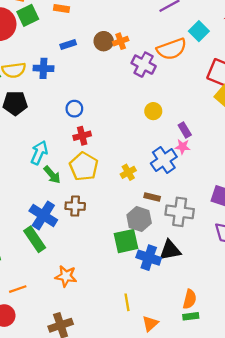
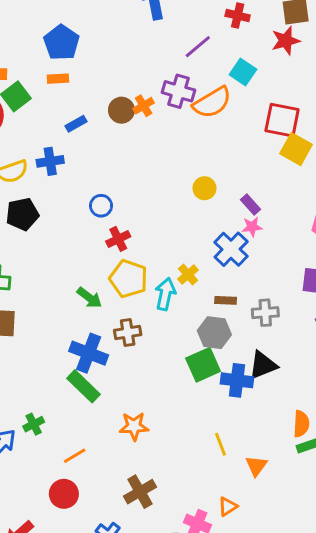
purple cross: (144, 65) -> (178, 91), moved
cyan arrow: (39, 153) -> (165, 294), moved
gray cross: (180, 212) -> (265, 313), size x0.7

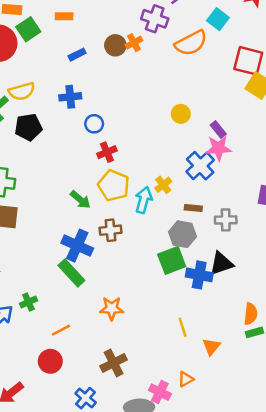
purple cross: (178, 91) -> (155, 19), moved
blue cross: (50, 161) -> (70, 97), moved
pink star: (252, 227) -> (219, 148), size x1.5

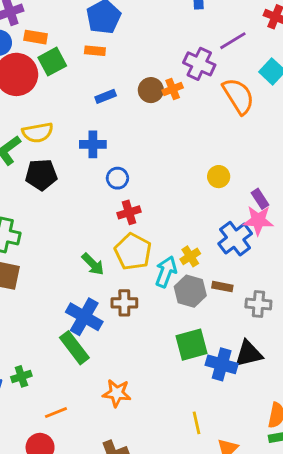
orange semicircle: (191, 43) -> (238, 96), turned -100
gray hexagon: (183, 234) -> (190, 291), moved

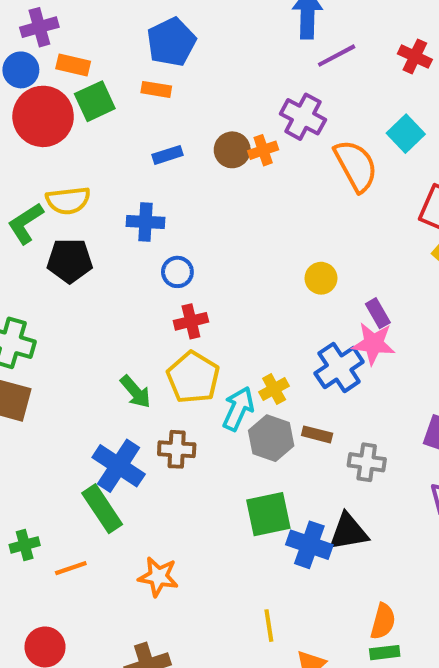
purple line: (233, 41) -> (337, 56), moved
orange line: (56, 413) -> (71, 568), moved

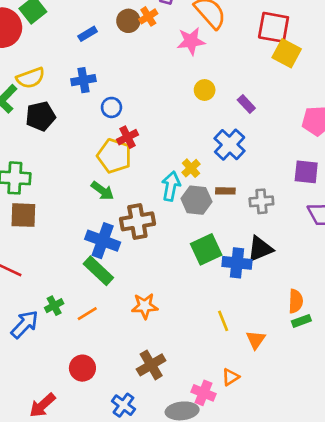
pink star: (373, 344) -> (191, 41), moved
yellow pentagon: (193, 377) -> (114, 156), moved
brown cross: (177, 449) -> (137, 221), size x1.4

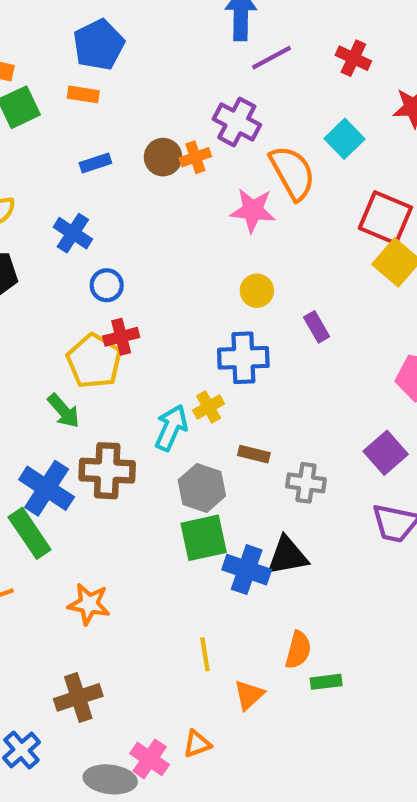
blue cross: (83, 80) -> (73, 233), turned 30
blue cross: (230, 145) -> (243, 358), moved, turned 32
purple square: (306, 172) -> (386, 453), turned 30
gray hexagon: (196, 200) -> (202, 488), moved
orange semicircle: (296, 301) -> (298, 650), moved

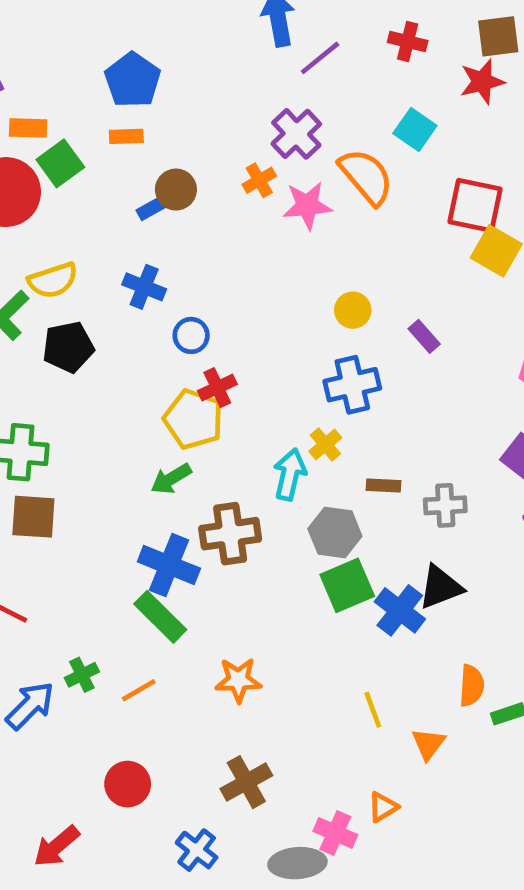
purple cross: (237, 122) -> (296, 134), turned 30
brown circle: (163, 157) -> (176, 190), moved
pink star: (253, 210) -> (307, 205), moved
green arrow: (64, 411) -> (171, 479), turned 111
blue cross: (247, 570) -> (400, 610), turned 30

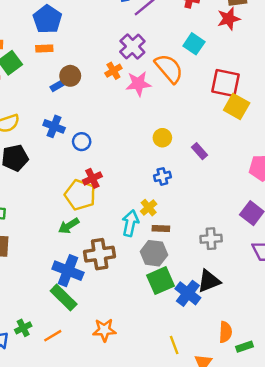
blue circle: (191, 335) -> (82, 142), moved
blue cross: (352, 385) -> (162, 176), size x0.6
brown rectangle: (384, 485) -> (161, 229), moved

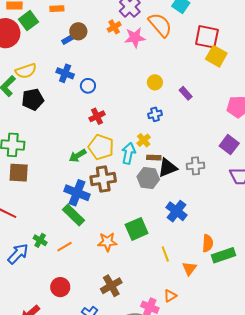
yellow pentagon: (80, 195) -> (101, 147), moved
green square: (160, 281) -> (137, 229), moved
black triangle: (209, 281) -> (168, 168), moved
green cross: (23, 328) -> (40, 240), turned -32
green rectangle: (244, 347) -> (223, 255), size x1.6

